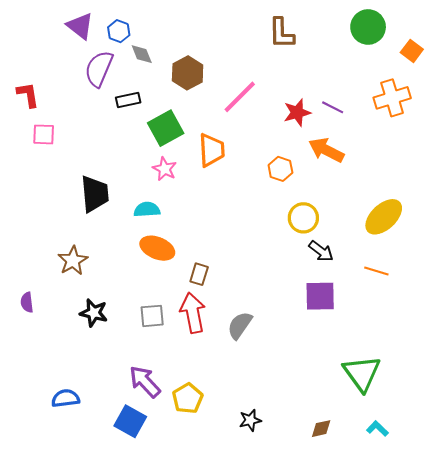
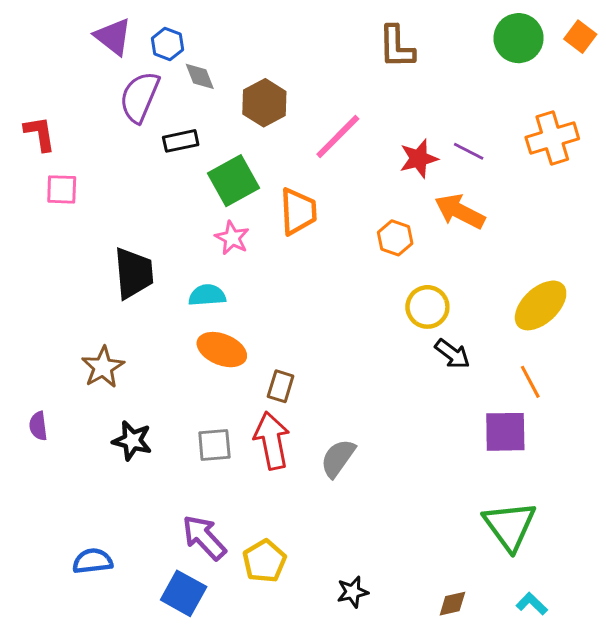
orange square: (412, 51) -> (580, 37), moved
orange line: (376, 271) -> (530, 382), turned 45
purple square: (320, 296) -> (505, 432), moved

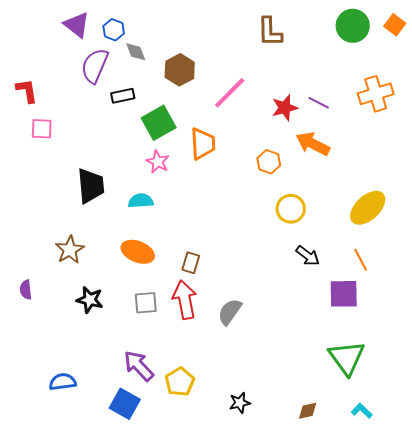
orange ellipse: (222, 350) -> (138, 252), moved
black arrow: (452, 354) -> (308, 256), moved

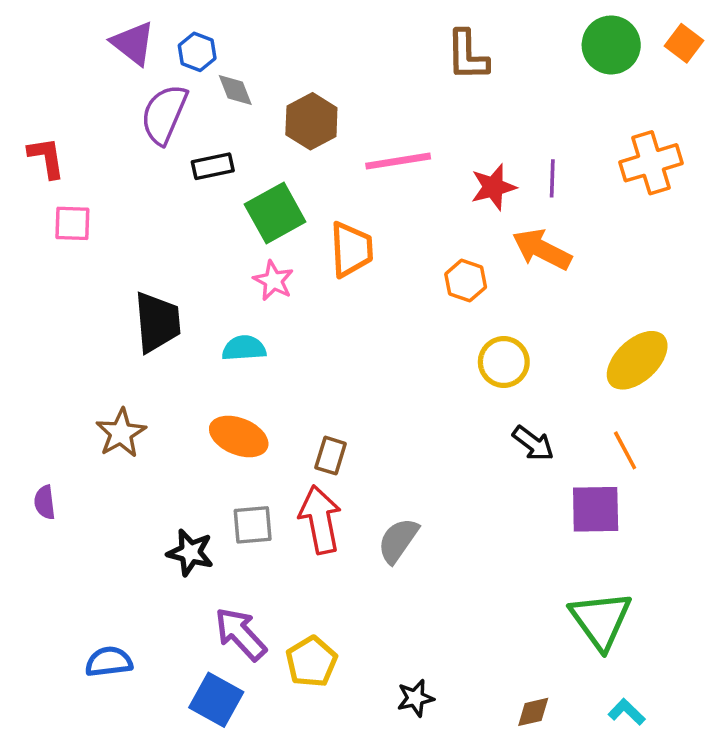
pink line: (230, 93) -> (398, 161), turned 36
purple line: (319, 103) -> (552, 178), turned 65
black star: (90, 300) -> (190, 553), moved

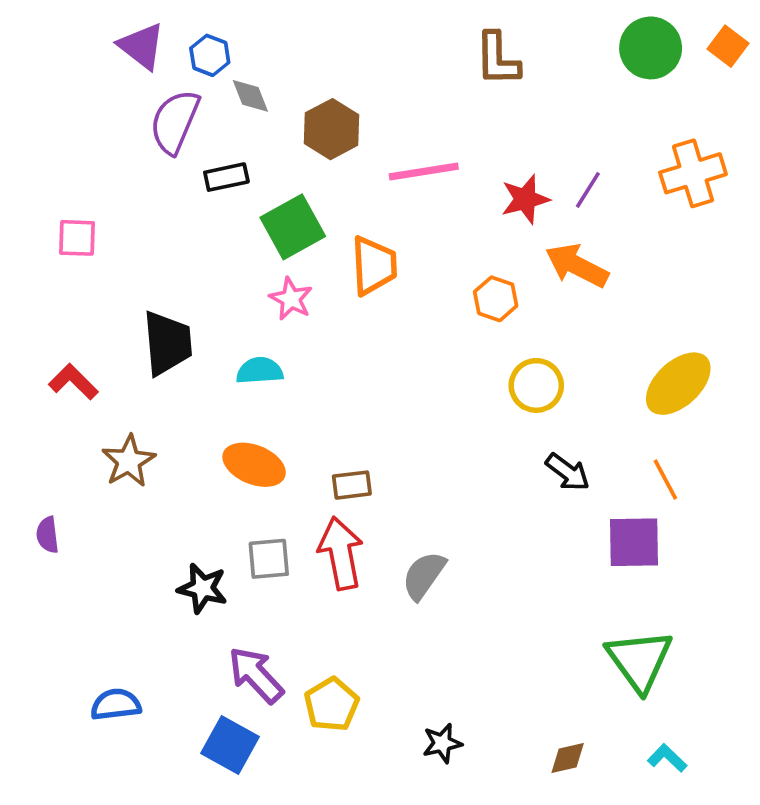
red L-shape: (46, 158) -> (73, 382), moved, turned -36
purple line: (552, 178) -> (588, 190), turned 30
brown rectangle: (331, 456) -> (352, 485), turned 66

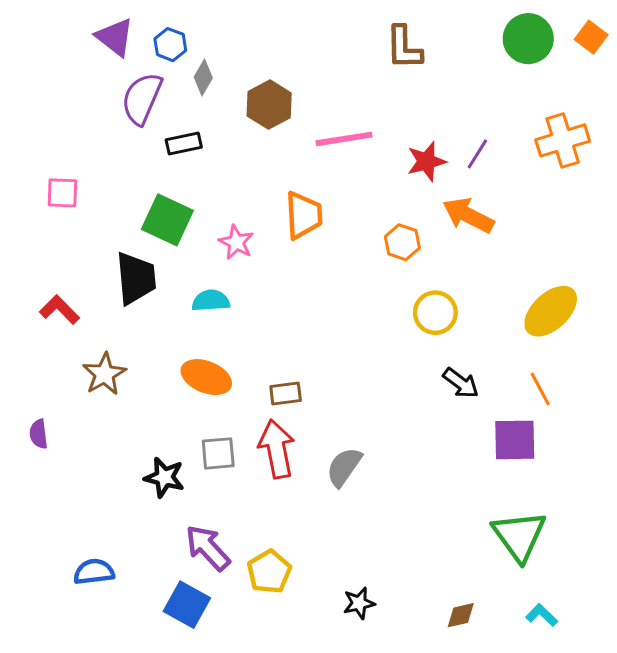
gray diamond: (250, 96) -> (203, 78), turned 52
green square: (293, 227) -> (167, 220), moved, turned -36

